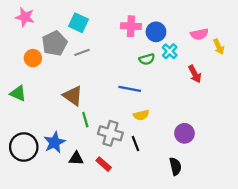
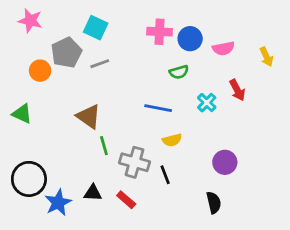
pink semicircle: (199, 34) -> (223, 48), moved
cyan cross: (170, 51) -> (207, 103), moved
blue star: (55, 142) -> (58, 203), moved

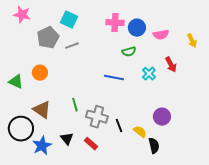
orange circle: (40, 71) -> (40, 73), moved
brown triangle: (89, 116) -> (42, 110), moved
yellow semicircle: (172, 140) -> (140, 132), moved, turned -128
black triangle: (93, 193) -> (67, 139), turned 48

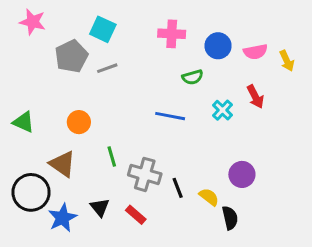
blue circle: (137, 28) -> (218, 46), moved
pink semicircle: (161, 35) -> (255, 52), moved
orange circle: (40, 73) -> (79, 122), moved

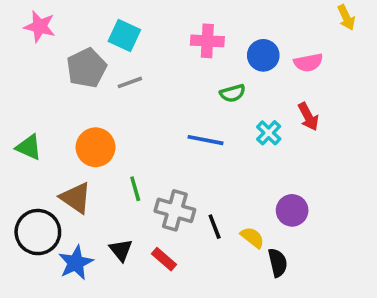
yellow arrow: (287, 61) -> (346, 17), moved
orange circle: (79, 122) -> (96, 147), size x1.4

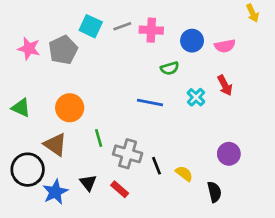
pink star: (40, 26) -> (29, 49), moved
gray line: (130, 82) -> (122, 26), moved
purple circle: (292, 210) -> (229, 154), moved
black semicircle: (278, 263) -> (214, 192), moved

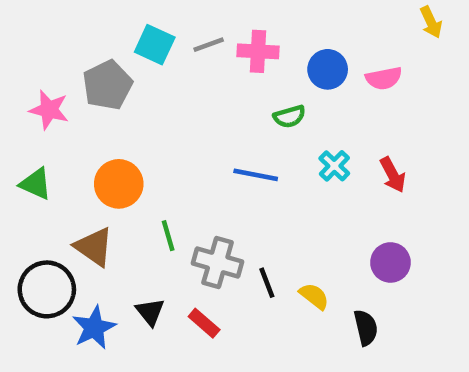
pink star: (29, 49) -> (49, 110), moved
red arrow: (225, 85) -> (393, 175), moved

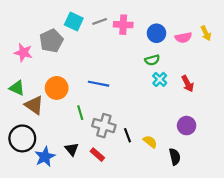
yellow arrow: (431, 22) -> (206, 33), moved
green semicircle: (289, 116) -> (152, 60), moved
blue line: (256, 175) -> (99, 84), moved
brown triangle: (94, 247) -> (34, 105), moved

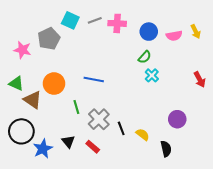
green semicircle: (152, 60) -> (145, 57), turned -32
red arrow: (188, 84) -> (200, 79), moved
gray cross: (104, 126) -> (99, 119), turned 30

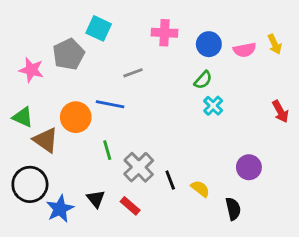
gray line: (95, 20) -> (133, 73), moved
blue line: (94, 79) -> (110, 104), moved

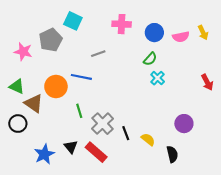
black circle: (30, 184) -> (18, 124), moved, size x0.7
red rectangle: (130, 206) -> (96, 152), size x1.5

